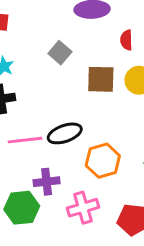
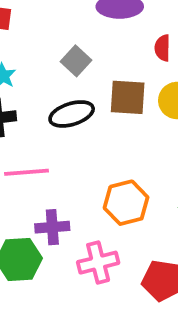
black ellipse: (65, 133) -> (72, 114), moved

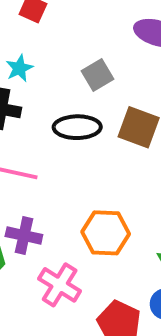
pink cross: (98, 263) -> (60, 285), turned 30

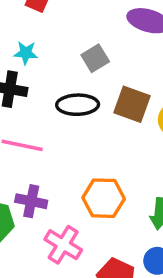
cyan star: (19, 68) -> (26, 53), turned 30

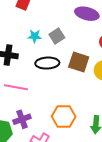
cyan star: (26, 53) -> (35, 36), moved
purple cross: (31, 201) -> (22, 119), turned -30

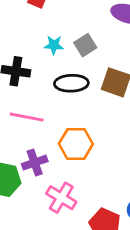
orange hexagon: (64, 117) -> (76, 144), moved

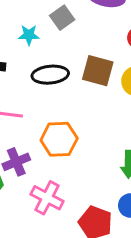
gray square: (85, 45) -> (62, 18), moved

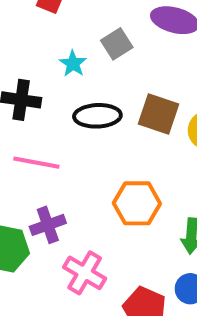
cyan star: (29, 35) -> (73, 64), turned 30
orange hexagon: (59, 139) -> (137, 203), moved

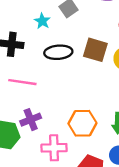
orange hexagon: (137, 203) -> (82, 123), moved
pink cross: (85, 273) -> (54, 148), turned -30

